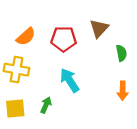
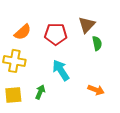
green semicircle: (121, 53) -> (97, 43), moved
orange arrow: (123, 91) -> (96, 90), moved, turned -70

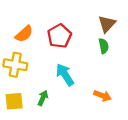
brown triangle: (87, 25) -> (107, 24), moved
red pentagon: (56, 34) -> (59, 36), turned -30

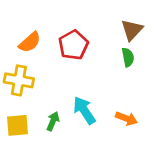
cyan arrow: (65, 75) -> (84, 110), moved

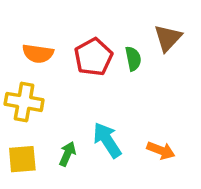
orange semicircle: (30, 42) -> (38, 53), turned 50
green semicircle: (128, 57) -> (133, 59), moved

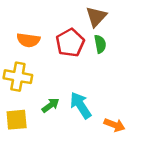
brown triangle: (168, 38) -> (96, 17), moved
orange arrow: (161, 150) -> (114, 125), moved
green arrow: (67, 154) -> (51, 105), moved, turned 30

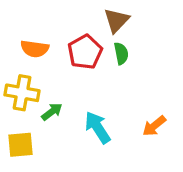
green arrow: (51, 105) -> (52, 112), moved
orange arrow: (114, 125) -> (154, 126), moved, turned 120

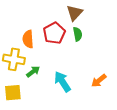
orange semicircle: (35, 49) -> (28, 39), moved, turned 78

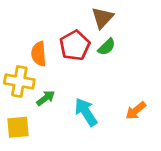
green semicircle: (78, 34) -> (107, 47), turned 56

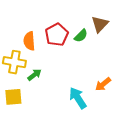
brown triangle: (102, 18) -> (100, 24), moved
cyan arrow: (86, 112) -> (78, 98), moved

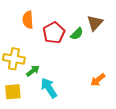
orange semicircle: (29, 41) -> (28, 20), moved
cyan arrow: (78, 98) -> (49, 88), moved

